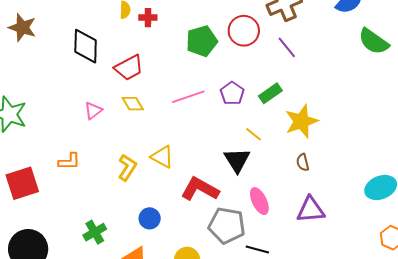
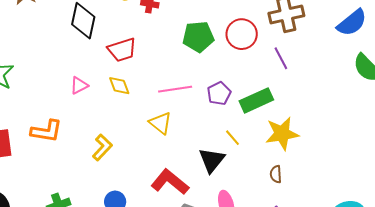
green rectangle: (270, 93) -> (256, 100), size x1.4
yellow triangle: (162, 157) -> (160, 123), moved
orange L-shape: (69, 161) -> (46, 131), size x1.4

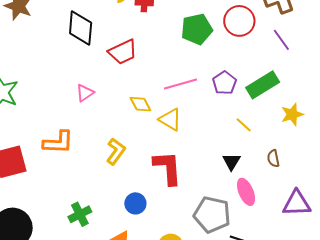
yellow diamond: (119, 86) -> (140, 104), moved
yellow star: (282, 134) -> (292, 114), size x0.7
black triangle: (212, 160) -> (231, 162), moved, size x0.7
brown semicircle: (276, 174) -> (273, 158), moved
red L-shape: (170, 182) -> (168, 168), moved, turned 54

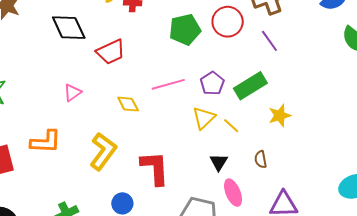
black diamond: (81, 28) -> (69, 28), turned -30
yellow triangle: (170, 120) -> (204, 118), moved, turned 45
yellow L-shape: (116, 151) -> (103, 151), size x1.4

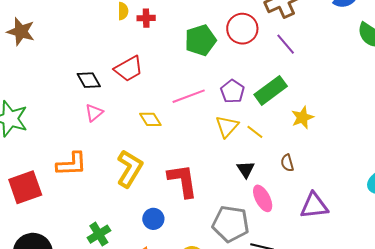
black diamond: (69, 28) -> (89, 80), moved, size x0.7

